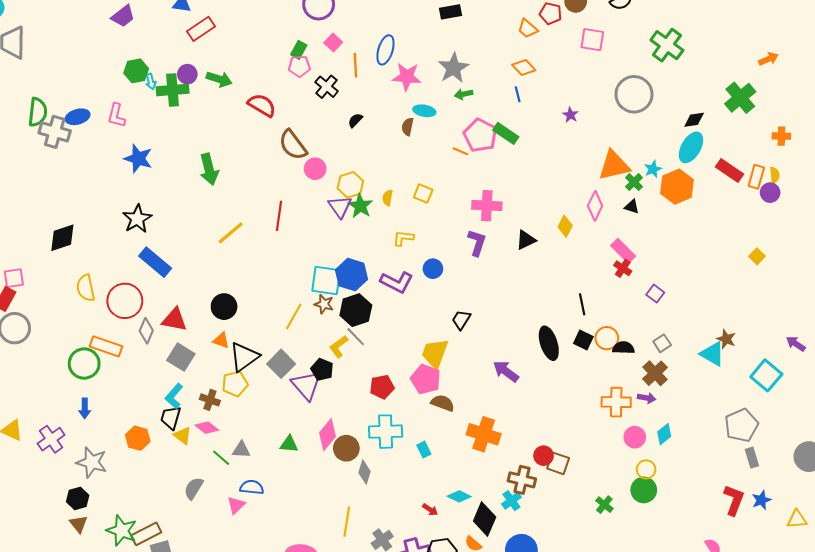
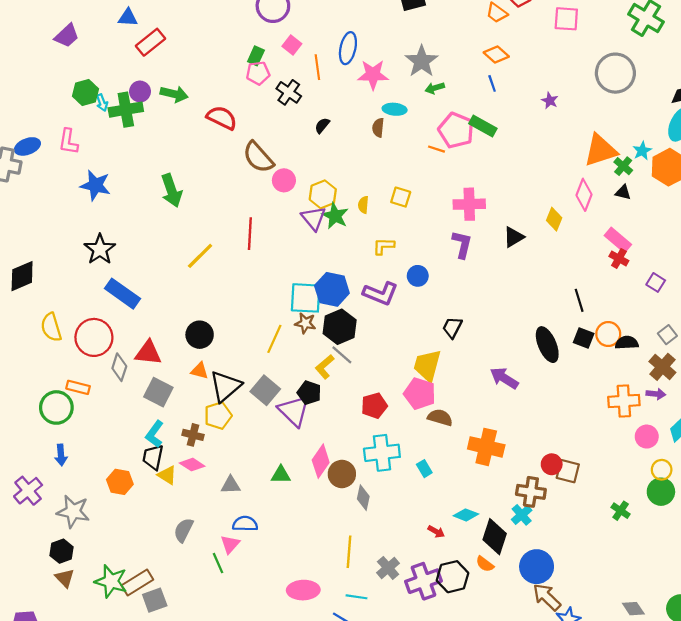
orange rectangle: (106, 346) -> (78, 387), size x0.7
green line: (221, 458) -> (218, 563), moved, turned 30

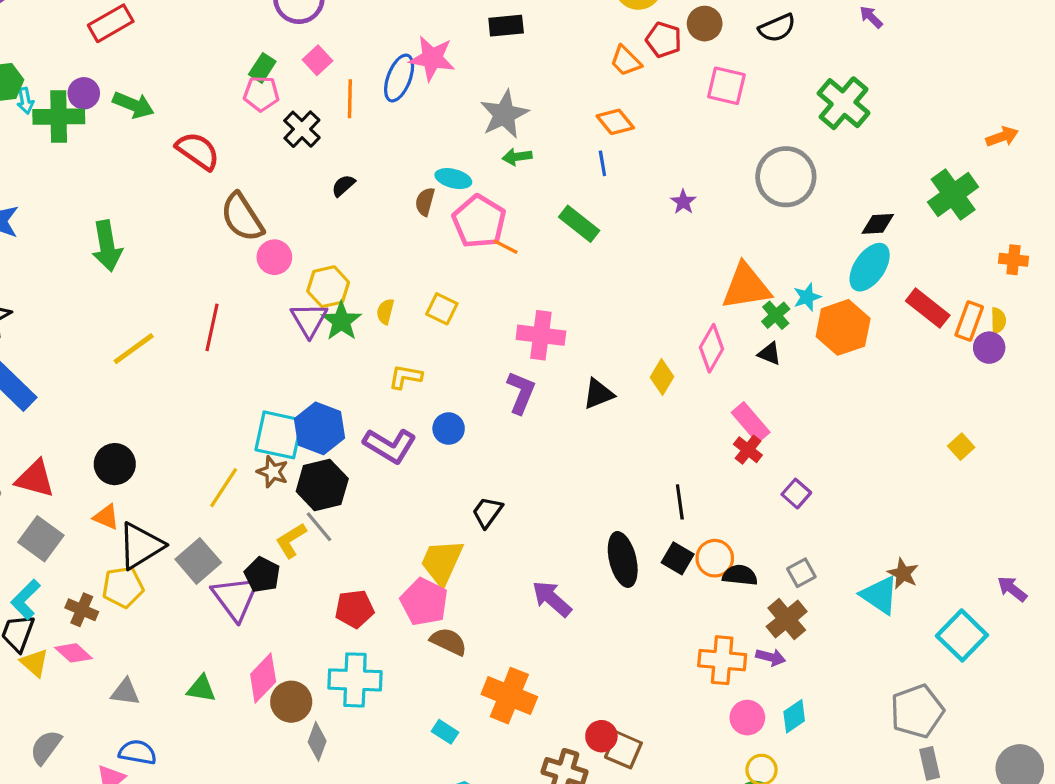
pink star: (373, 75) -> (432, 58), moved
pink pentagon: (456, 130) -> (479, 221), moved
cyan rectangle: (424, 469) -> (445, 732), moved, turned -35

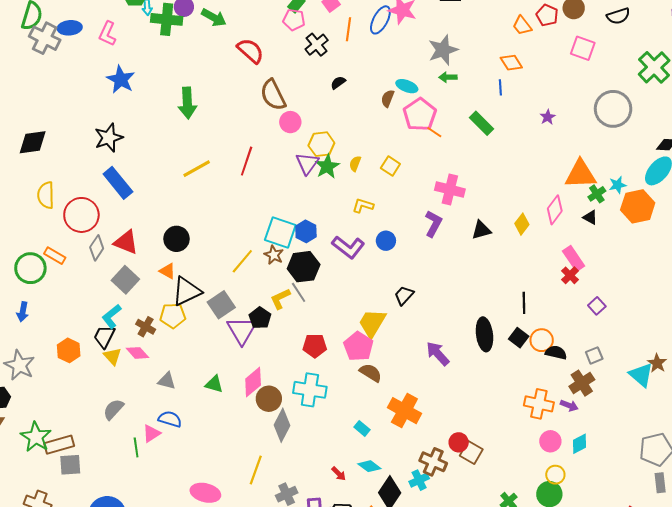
blue hexagon: (319, 428) -> (306, 231), size x0.7
gray diamond: (317, 741) -> (282, 425), size x1.4

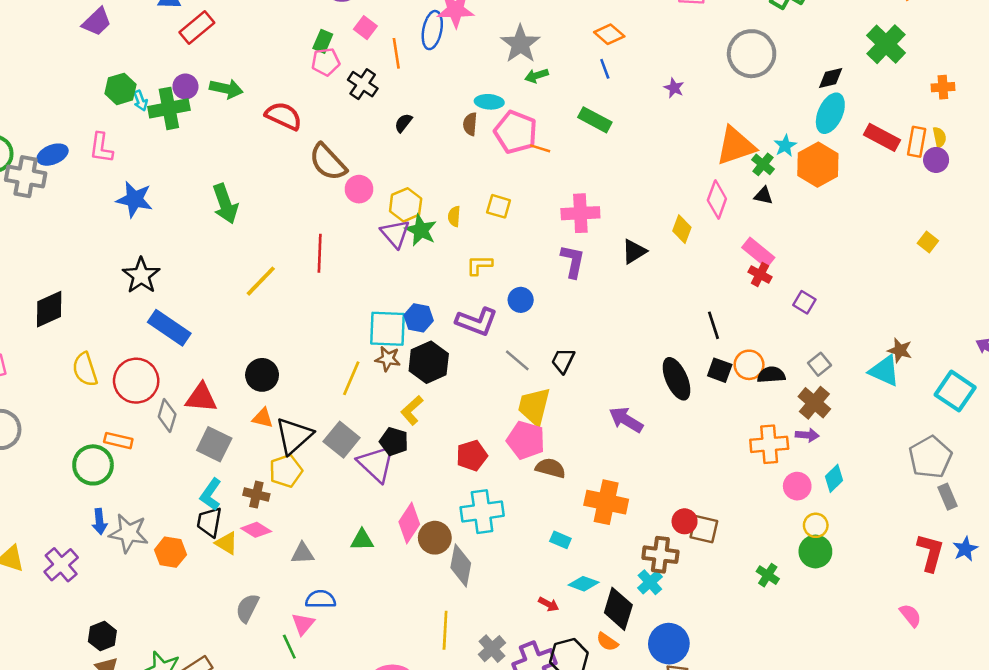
gray line: (299, 292) -> (517, 360), moved
gray star: (19, 365) -> (129, 533), moved

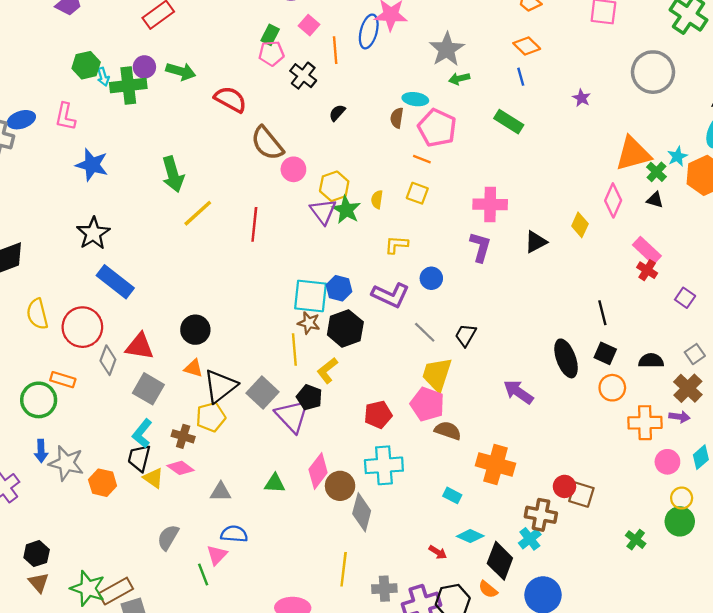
orange line: (540, 148) -> (422, 159), moved
yellow line: (261, 281) -> (198, 213), moved
orange circle: (749, 365) -> (612, 388), moved
yellow line: (351, 378) -> (294, 349), moved, turned -32
gray cross: (492, 649) -> (384, 589), turned 35

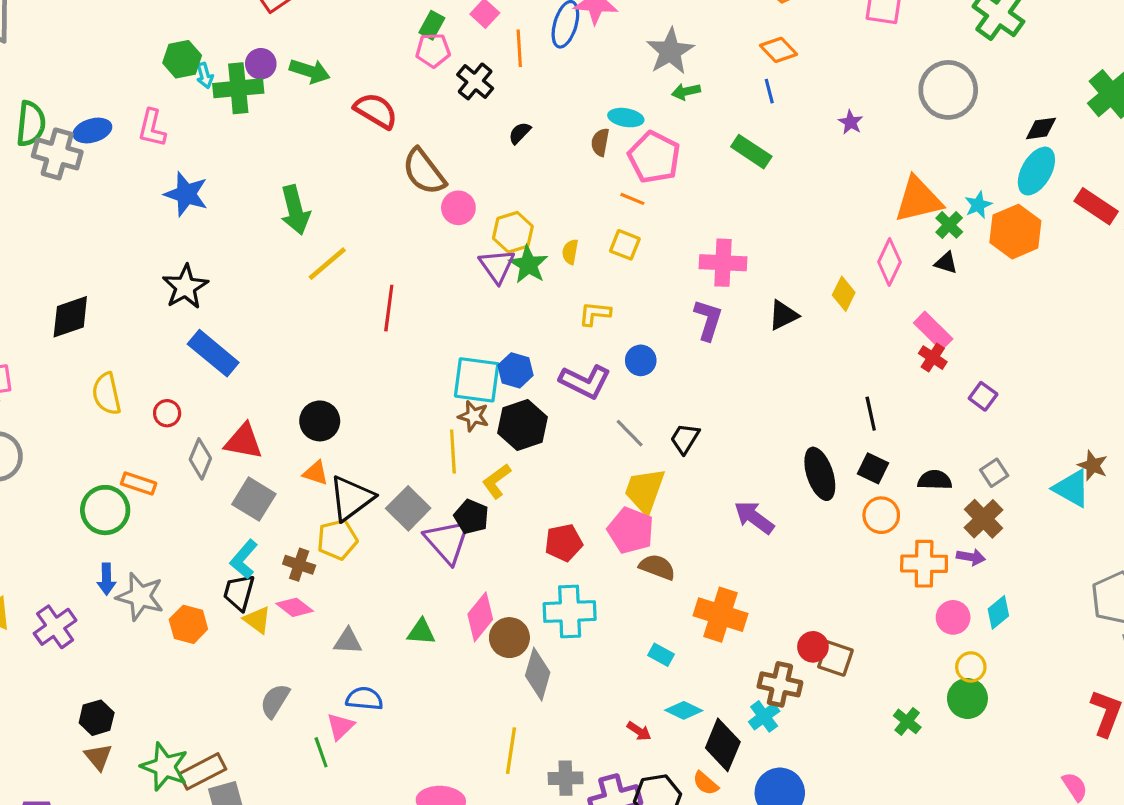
red line: (254, 224) -> (389, 308), moved
red circle: (82, 327) -> (167, 413), size x0.5

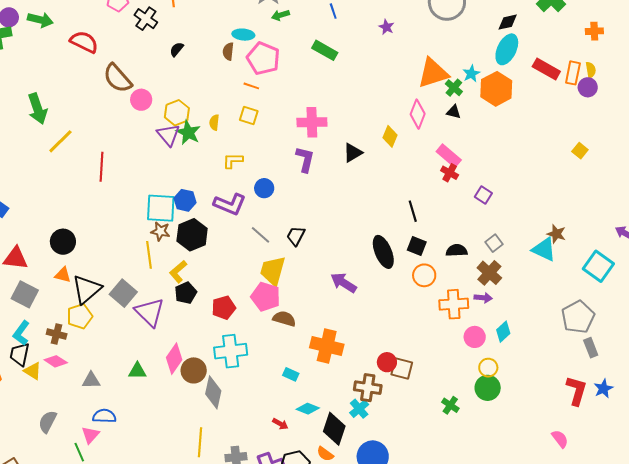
black pentagon: (471, 517) -> (186, 293), moved, turned 30

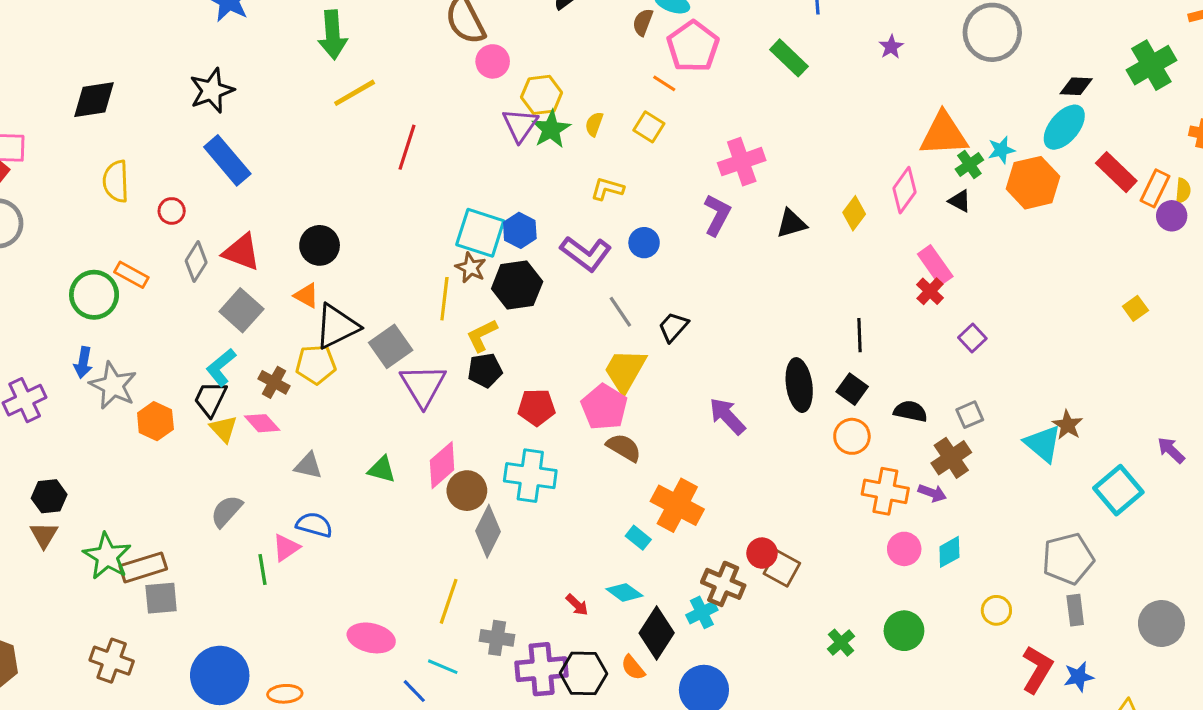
pink cross: (312, 122) -> (742, 162), turned -32
yellow circle: (488, 368) -> (996, 610), moved
cyan rectangle: (291, 374) -> (638, 538), moved

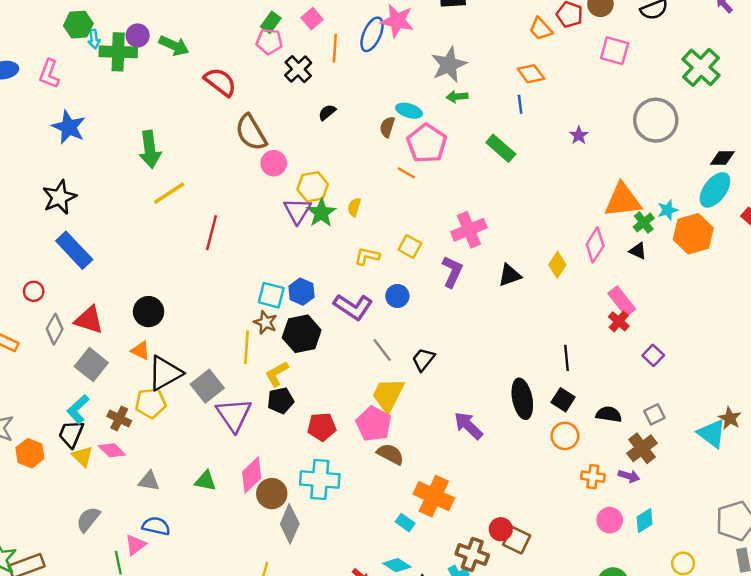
yellow square: (649, 127) -> (410, 247), moved
cyan square: (480, 233) -> (271, 295), size x0.7
orange cross: (885, 491) -> (593, 477), size x0.7

